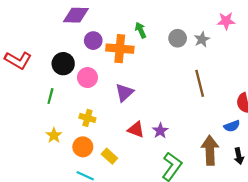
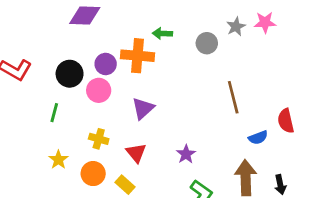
green arrow: (141, 30) -> (162, 33), turned -63
gray star: (202, 39) -> (236, 27), moved
purple circle: (93, 41) -> (106, 64), moved
blue semicircle: (232, 126) -> (258, 137), moved
red triangle: (136, 130) -> (136, 153), moved, turned 30

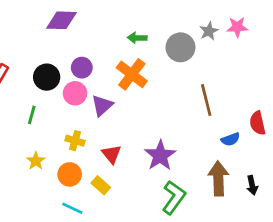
gray circle: (207, 43) -> (180, 47), size x1.4
orange cross: (137, 56) -> (132, 74), moved, turned 32
purple triangle: (143, 108) -> (102, 105), moved
purple star: (186, 154) -> (160, 155), size x1.6

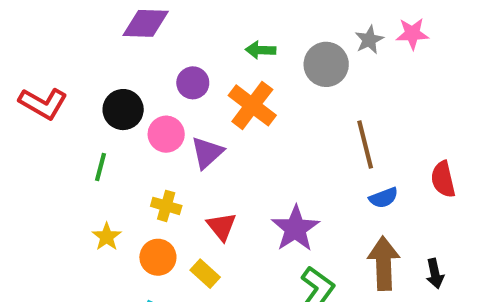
purple circle: (82, 68) -> (193, 83), moved
blue semicircle: (231, 139) -> (384, 198), moved

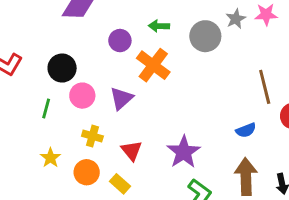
purple circle: (193, 83) -> (120, 41), moved
pink circle: (166, 134) -> (82, 96), moved
brown line: (365, 144) -> (265, 87), moved

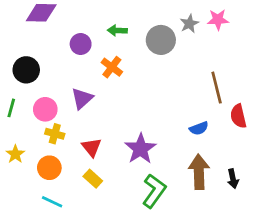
orange cross: (153, 65) -> (112, 67), size x0.7
pink circle: (82, 96) -> (45, 109), moved
yellow rectangle: (120, 184) -> (93, 179), moved

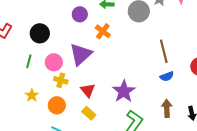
brown line: (217, 88) -> (164, 51), moved
purple triangle: (82, 98) -> (81, 54), size x1.4
brown arrow: (199, 172) -> (167, 108), size x0.7

